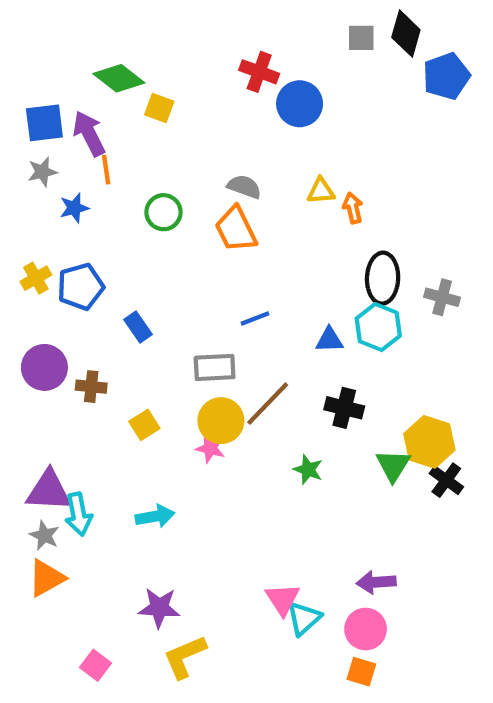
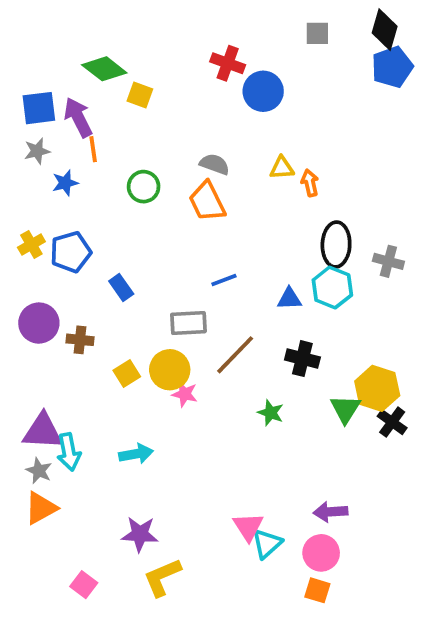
black diamond: (406, 34) -> (385, 30), moved
yellow circle: (221, 421) -> (170, 370), moved

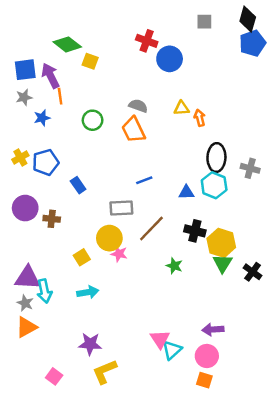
yellow square: (127, 373) -> (82, 257), moved
yellow hexagon: (377, 388) -> (221, 243), moved

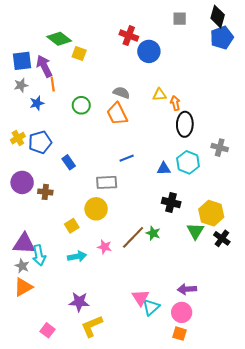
black ellipse: (216, 157) -> (185, 124), moved
brown line: (151, 228) -> (133, 237), moved
yellow hexagon: (221, 243) -> (211, 213), moved
pink star: (119, 254) -> (105, 247), moved

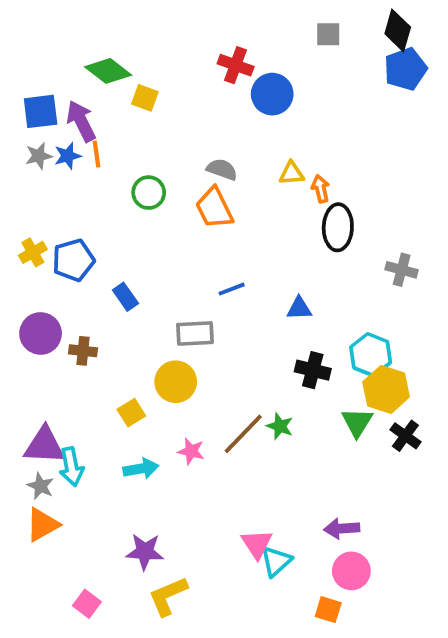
blue star: (37, 103) -> (68, 156), moved
cyan hexagon: (188, 162) -> (371, 355), moved
pink circle: (182, 312) -> (351, 571), moved

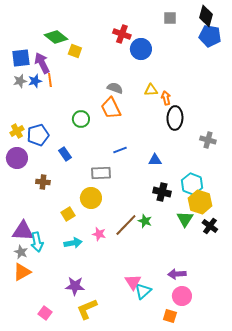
blue pentagon: (405, 69) -> (210, 36), turned 30
green circle: (149, 193) -> (81, 119), moved
purple circle: (41, 333) -> (17, 158), moved

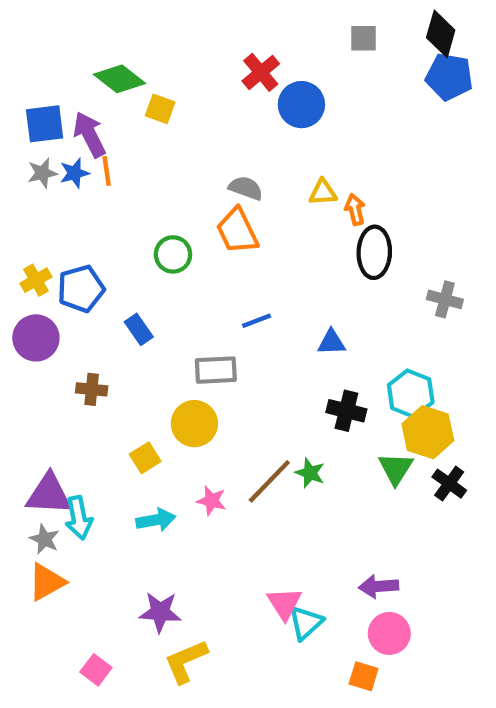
red cross: (122, 34) -> (261, 72), turned 30

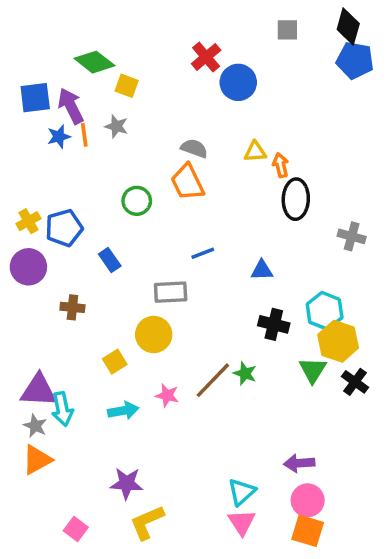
gray star: (42, 173) -> (116, 126), moved, turned 30
pink triangle: (284, 603) -> (242, 522), moved
orange square: (364, 676) -> (308, 531), moved, size x1.4

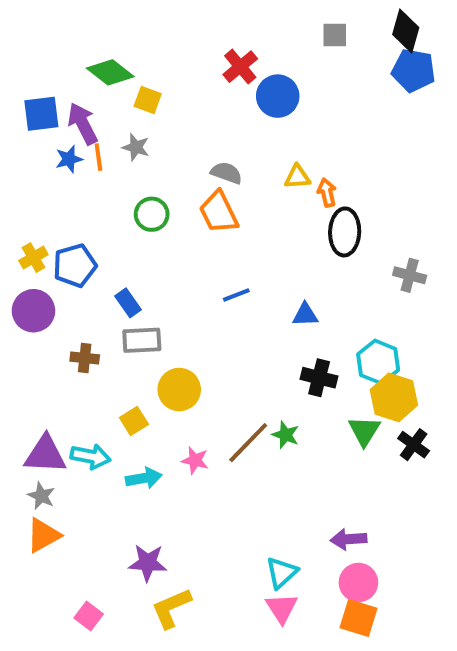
green circle: (137, 201) -> (152, 214), moved
gray rectangle: (171, 292) -> (142, 340), moved
cyan arrow: (62, 409) -> (91, 456), moved, turned -68

